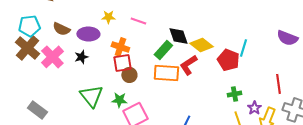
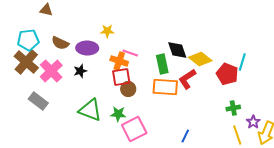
pink line: (138, 21) -> (130, 53), moved
green rectangle: (163, 50) -> (162, 64), turned -54
green triangle: (91, 96) -> (90, 110), turned -30
gray rectangle: (37, 110) -> (38, 101), moved

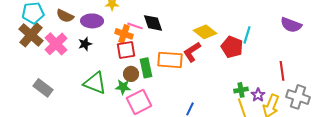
black diamond: (177, 50) -> (153, 23), moved
green rectangle: (162, 64) -> (146, 68), moved
brown circle: (128, 89) -> (131, 74), moved
gray rectangle: (38, 101) -> (43, 88), moved
green cross: (233, 108) -> (241, 90), moved

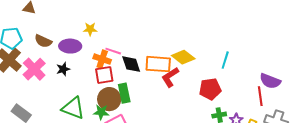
black diamond: (153, 23) -> (131, 64), moved
purple semicircle: (291, 25) -> (270, 81), moved
red pentagon: (232, 47) -> (210, 89), moved, turned -30
orange rectangle: (170, 60) -> (158, 64), moved
brown circle: (131, 74) -> (109, 99), size x1.5

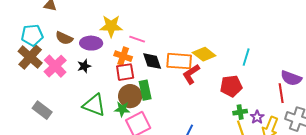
yellow star: (90, 29) -> (111, 26), size x1.6
pink line: (113, 51) -> (137, 39), moved

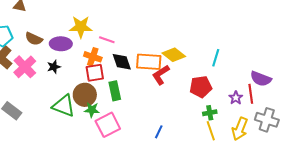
brown circle: (130, 96) -> (85, 95), moved
purple star: (257, 117) -> (236, 98), moved

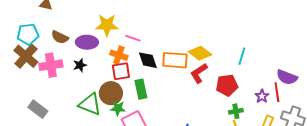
pink cross: (25, 67) -> (51, 65), turned 35
red L-shape: (161, 75) -> (199, 73), moved

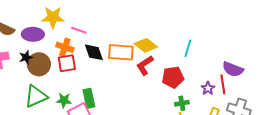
green rectangle: (141, 89) -> (89, 98), moved
brown circle: (111, 93) -> (39, 64), moved
green triangle: (90, 104) -> (36, 96), turned -45

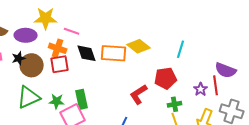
red L-shape: (145, 65) -> (139, 94), moved

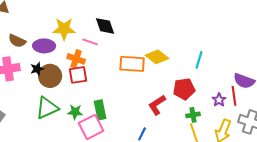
black diamond: (87, 53) -> (105, 26), moved

